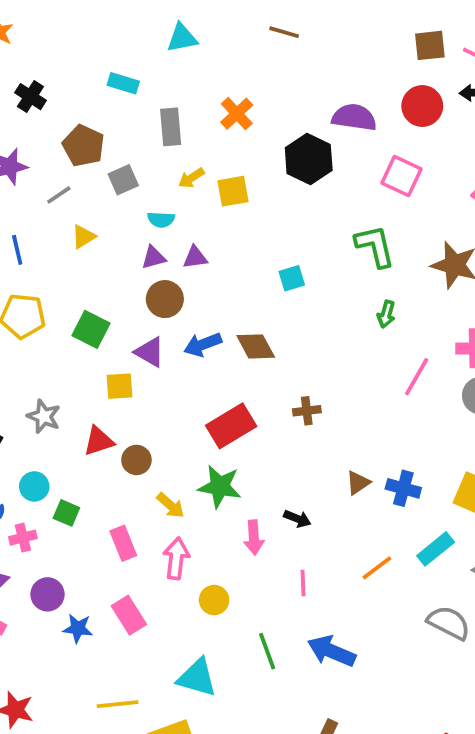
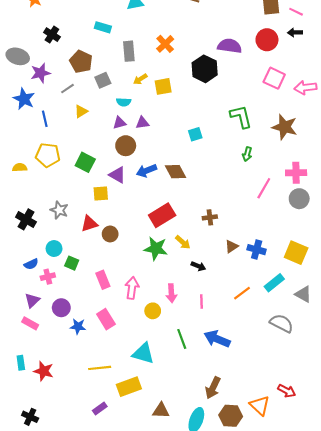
pink square: (401, 176) -> (274, 78), moved
brown cross: (307, 411) -> (210, 217), moved
yellow arrow: (171, 505) -> (183, 242), moved
pink arrow: (254, 538) -> (171, 293), moved

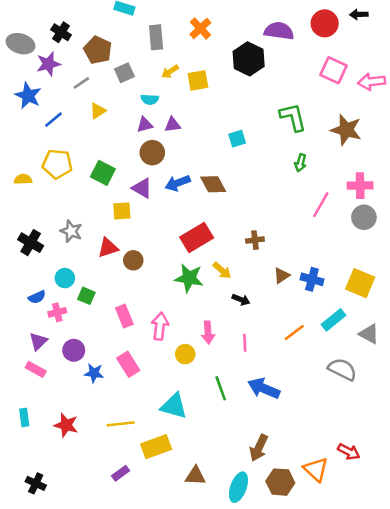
black cross: (52, 35) -> (61, 32), moved
blue line: (45, 119) -> (53, 120), turned 63
red star: (44, 371) -> (66, 425), moved

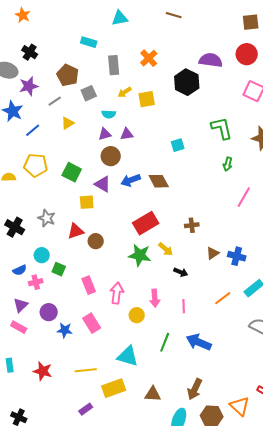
black cross: (61, 32) -> (30, 52), moved
green line: (221, 388) -> (165, 342), turned 42
brown triangle: (195, 476) -> (153, 394), moved

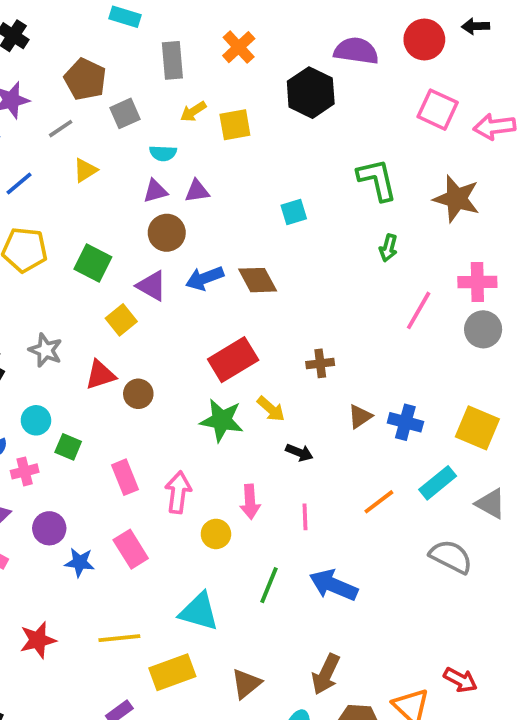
yellow square: (87, 202) -> (121, 320), turned -35
red star: (43, 371) -> (38, 640), turned -30
brown triangle: (153, 394) -> (246, 684), turned -42

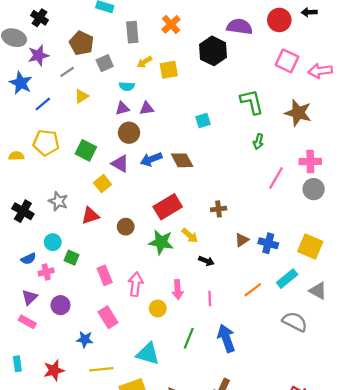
brown circle: (138, 394) -> (126, 227), moved
blue star: (80, 562) -> (85, 339), moved
blue arrow: (333, 585) -> (226, 338), turned 48

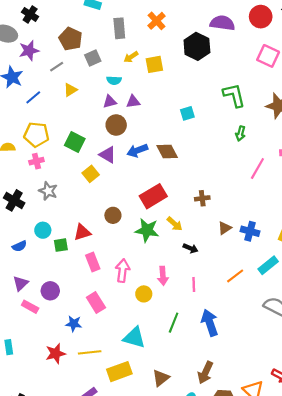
red triangle: (90, 216) -> (82, 232), moved
green square: (72, 258) -> (61, 245), turned -32
pink cross: (46, 272) -> (36, 161), moved
pink rectangle: (27, 322) -> (30, 307), moved
red star: (54, 370) -> (56, 353), moved

